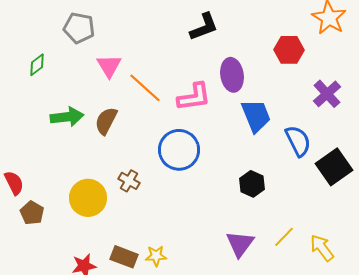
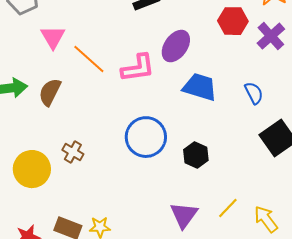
purple ellipse: (232, 75) -> (176, 46), turned 44
purple cross: (327, 94) -> (271, 36), moved
blue trapezoid: (256, 116) -> (200, 87), turned -51
blue semicircle: (298, 141) -> (254, 93), moved, size x0.7
blue circle: (179, 150) -> (146, 137), moved

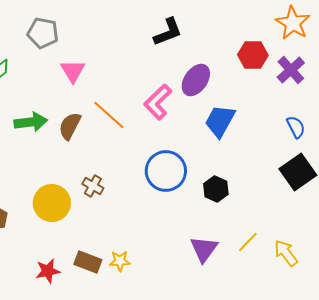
orange line: (89, 59) -> (109, 115), moved
pink L-shape: (138, 68) -> (158, 102), turned 144
blue trapezoid: (200, 87) -> (220, 121), turned -78
blue semicircle: (254, 93) -> (296, 127), moved

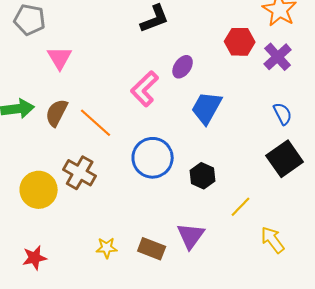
purple ellipse: (196, 80) -> (183, 67), size x0.7
orange line: (109, 115) -> (96, 123), moved
brown cross: (93, 186) -> (80, 173), size x1.5
yellow line: (248, 242) -> (241, 207), moved
brown rectangle: (88, 262) -> (152, 249), moved

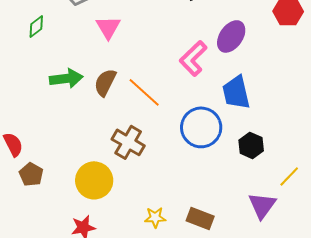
purple ellipse: (183, 67) -> (231, 36), size x1.4
blue trapezoid: (207, 108) -> (236, 92), moved, turned -42
yellow circle: (39, 190) -> (94, 180), moved
purple triangle: (191, 236) -> (262, 205), moved

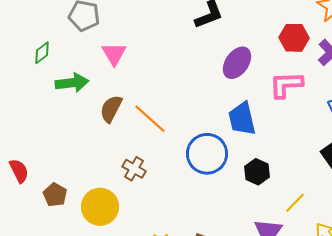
pink L-shape: (193, 58) -> (286, 85), moved, turned 42
green arrow: (66, 78) -> (72, 83), moved
brown cross: (128, 142) -> (134, 169), size x0.7
brown pentagon: (31, 174) -> (55, 195), moved

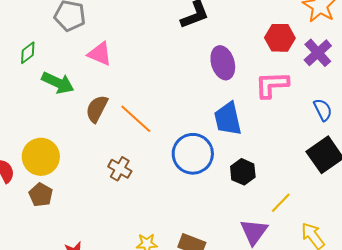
pink triangle: (114, 54) -> (100, 54), turned -36
purple ellipse: (237, 63) -> (223, 63), turned -52
green arrow: (72, 83) -> (58, 83), turned 32
yellow circle: (100, 207) -> (41, 157), moved

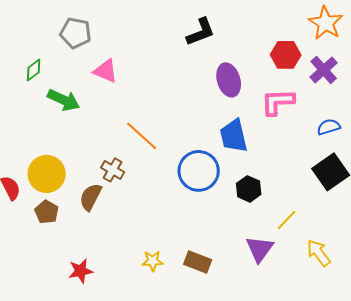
brown semicircle: (97, 109) -> (91, 197), moved
blue semicircle: (323, 110) -> (329, 127), turned -80
brown cross: (120, 169) -> (113, 170), moved

